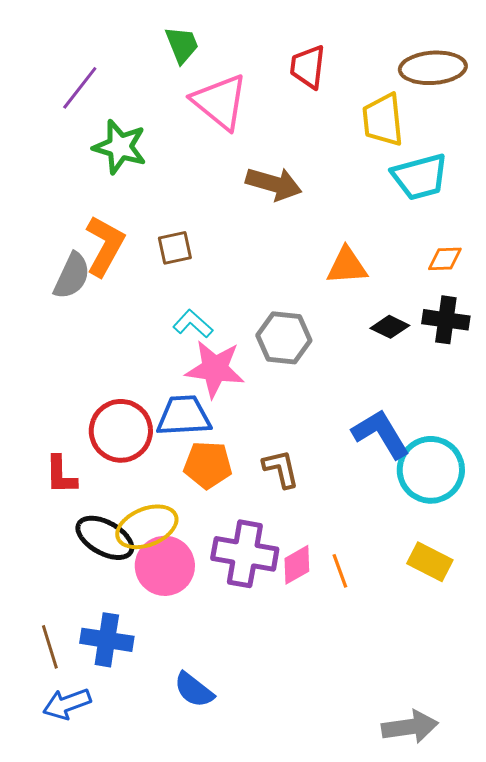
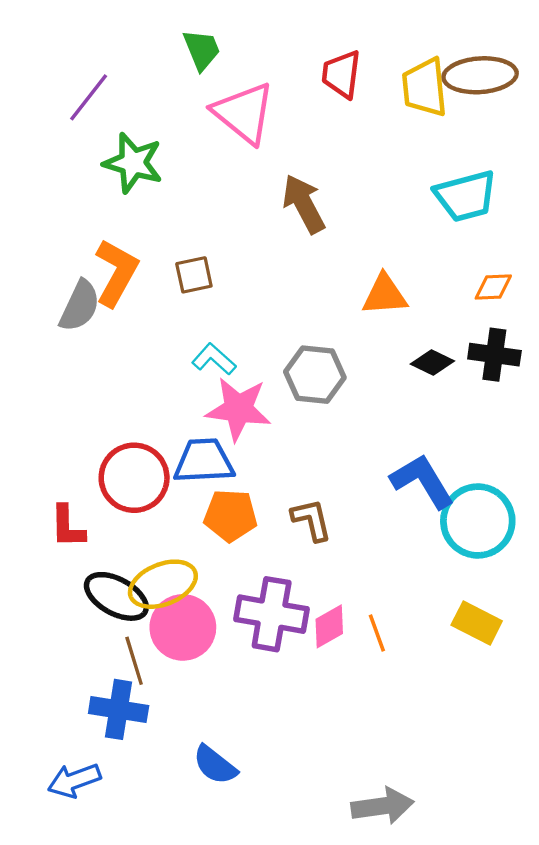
yellow trapezoid: (383, 120) -> (425, 87), moved
brown arrow: (274, 184) -> (304, 204), turned -134
brown line: (50, 647) -> (134, 661), moved
gray arrow: (410, 727) -> (382, 806), moved

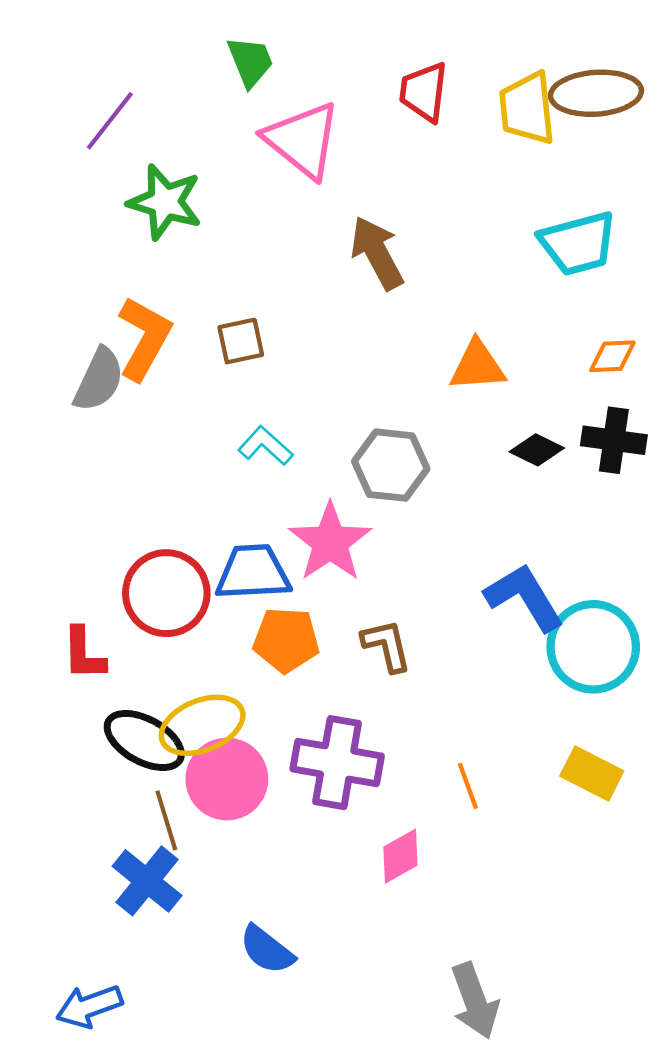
pink star: (238, 409) -> (330, 542), moved, turned 30
pink diamond: (329, 626) -> (400, 856), moved
blue cross: (119, 709) -> (147, 881), turned 30
blue arrow: (74, 780) -> (89, 1006), moved
gray arrow: (382, 806) -> (475, 1001), turned 78

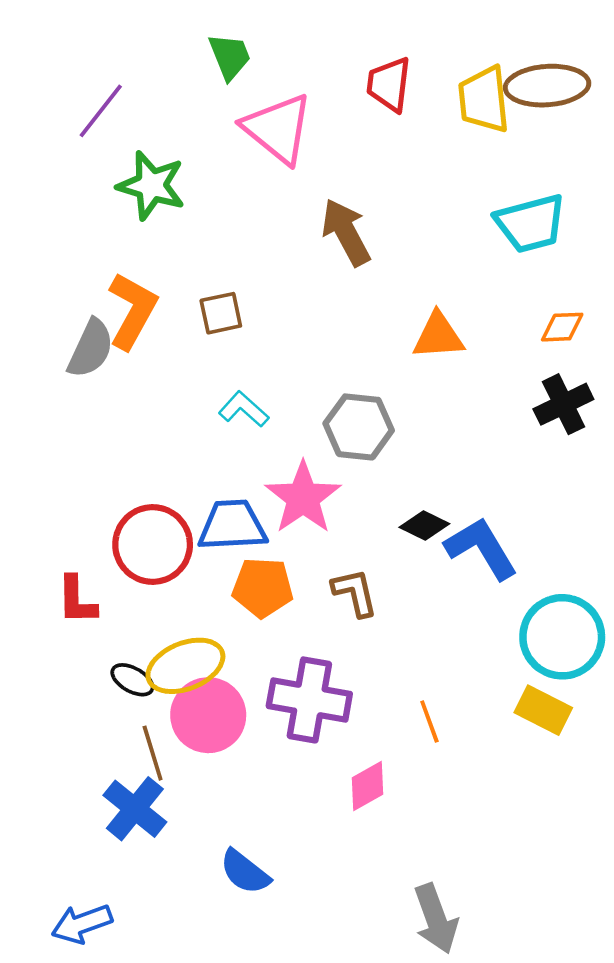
black cross: (614, 440) -> (563, 404), turned -34
black diamond: (537, 450) -> (424, 526), moved
cyan circle: (593, 647) -> (562, 637), moved
black ellipse: (144, 740) -> (132, 680), size x0.6

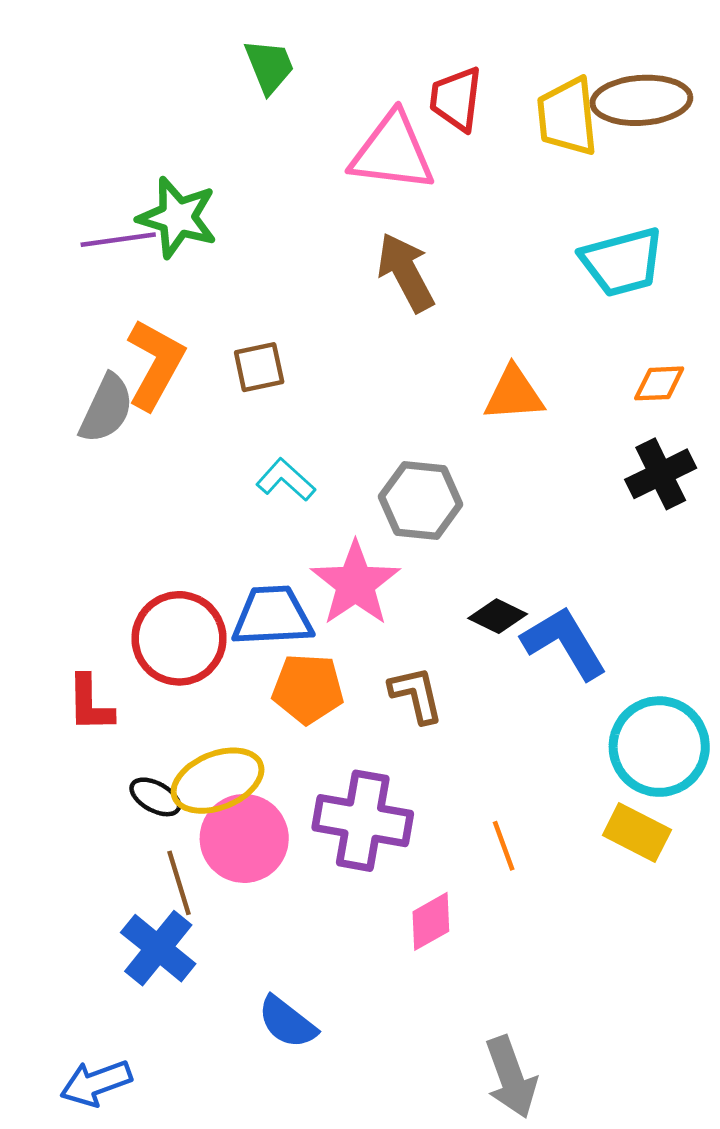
purple line: (101, 111) -> (118, 240), moved, turned 44
pink triangle: (278, 129) -> (392, 152), moved, turned -32

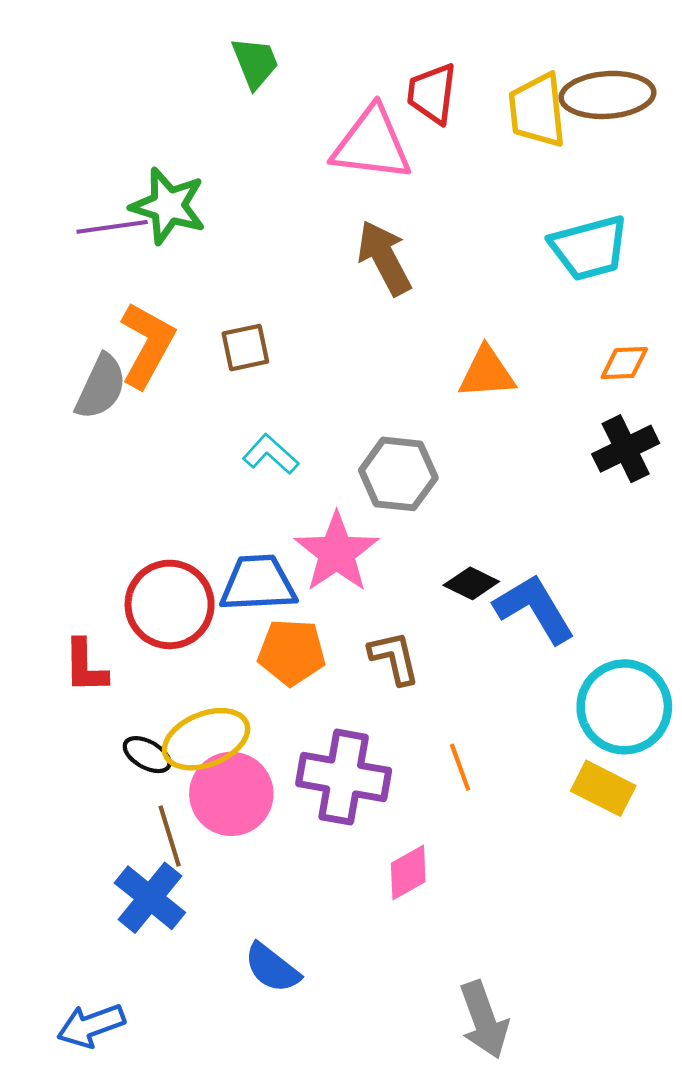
orange line: (504, 846) -> (460, 767), moved

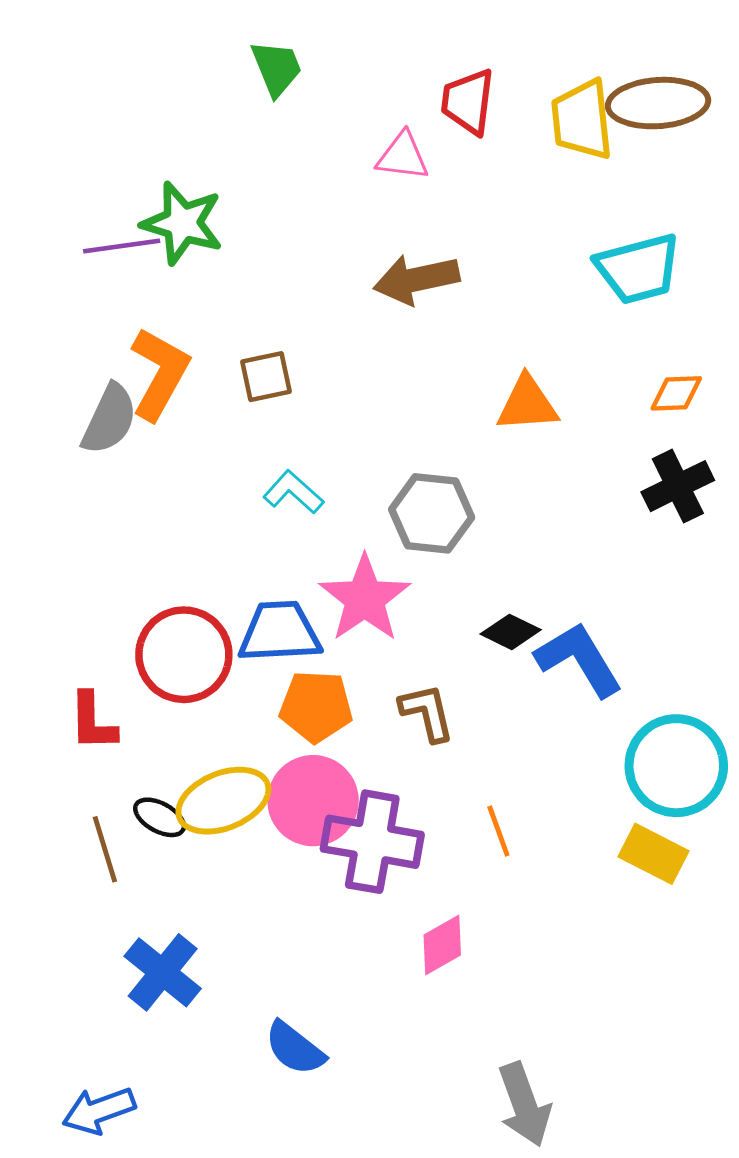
pink triangle: (372, 144) -> (403, 156), size x0.6
brown arrow: (384, 258) -> (416, 279), turned -74
pink circle: (231, 794) -> (313, 801), moved
brown line: (170, 836) -> (105, 849), moved

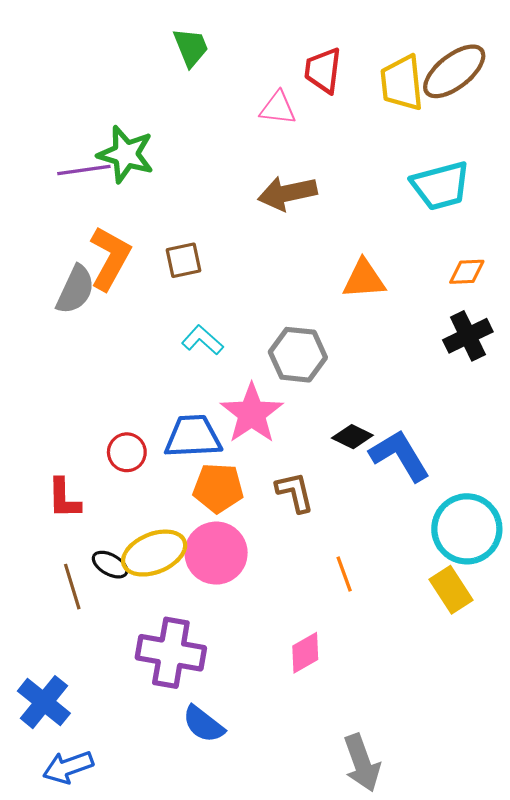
brown ellipse: (658, 103) -> (454, 71), turned -34
red circle: (184, 655) -> (127, 452), size x0.6
purple cross: (372, 842) -> (171, 653), moved
yellow rectangle: (653, 854) -> (451, 590), turned 30
blue cross: (163, 972) -> (44, 702), moved

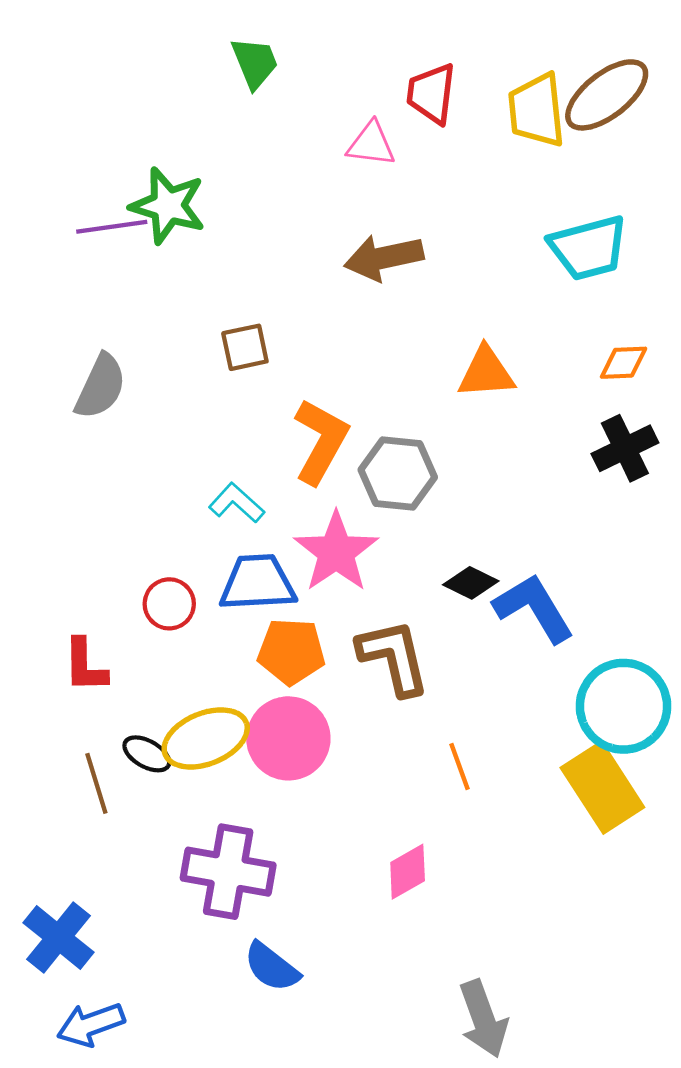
orange L-shape: (110, 258) -> (321, 441), moved
cyan L-shape: (202, 340) -> (237, 503), moved
brown L-shape: (295, 492) -> (394, 657), size x1.4
yellow rectangle: (451, 590) -> (602, 788), size x1.4

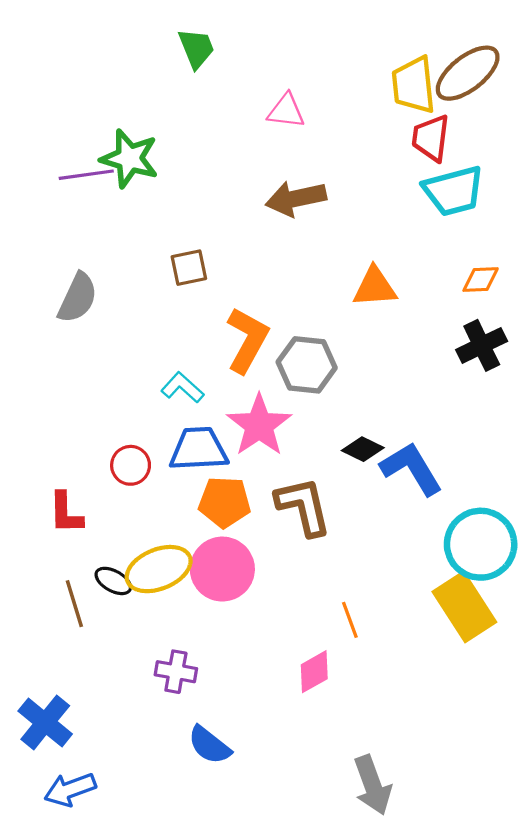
red trapezoid: (431, 94) -> (431, 138), moved
orange line: (459, 766) -> (350, 620), moved
purple cross: (228, 872) -> (176, 672), size x0.6

